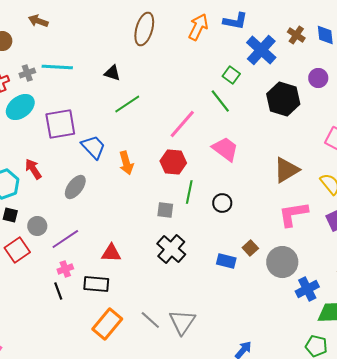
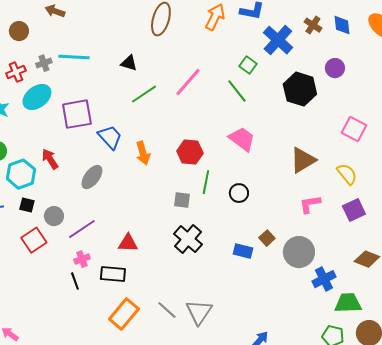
pink line: (182, 124) -> (188, 82), moved
pink L-shape: (293, 214) -> (310, 204), size x0.7

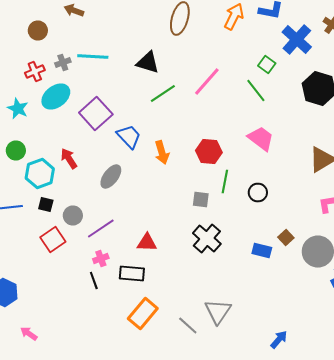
black triangle: (129, 63) -> (148, 62), size x1.4
purple square: (77, 114) -> (96, 114), turned -32
gray line: (167, 310) -> (188, 326), moved

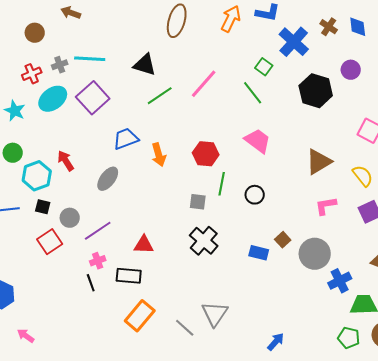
purple square: (96, 114) -> (93, 98), moved
blue trapezoid: (129, 136) -> (126, 139), turned -68

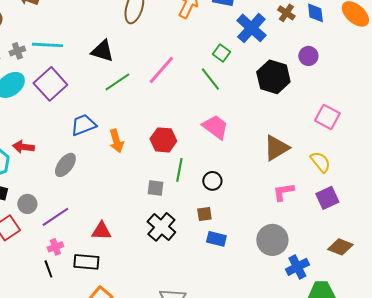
red arrow: (66, 161) -> (23, 147), turned -50
brown square: (283, 240) -> (204, 214), moved, turned 35

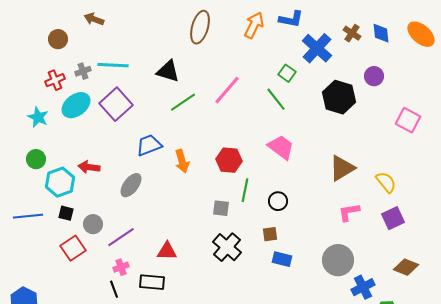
pink square: (327, 117) -> (408, 120), moved

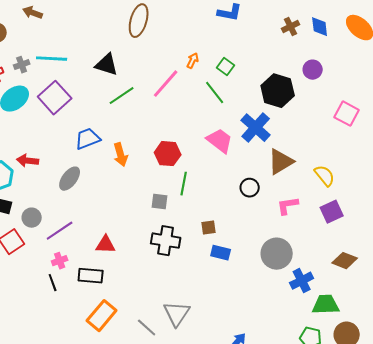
orange arrow: (254, 25) -> (193, 61), moved, size x0.6
brown cross: (352, 33) -> (291, 27), turned 30
blue cross: (317, 48) -> (256, 128), moved
black circle: (278, 201) -> (250, 188), moved
black cross: (227, 247) -> (166, 241), turned -32

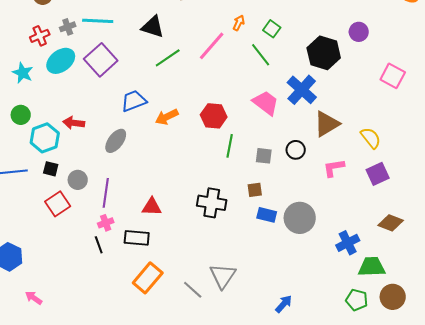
orange arrow: (121, 155) -> (167, 117), turned 80
gray square: (160, 202) -> (264, 156), moved
purple line: (60, 231) -> (106, 193), turned -48
gray circle: (277, 254) -> (300, 218), moved

